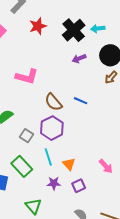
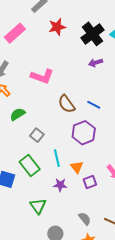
purple hexagon: (52, 128) -> (84, 133), moved
purple square: (79, 186) -> (90, 182), moved

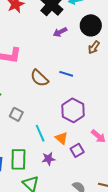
purple hexagon: (84, 133) -> (73, 110), moved
green rectangle: (30, 165) -> (18, 159), moved, turned 50

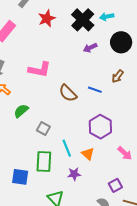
brown arrow: (94, 47) -> (118, 76), moved
purple square: (77, 150) -> (115, 185), moved
green rectangle: (18, 159) -> (44, 162), moved

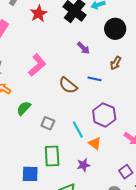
purple arrow: (90, 48) -> (83, 48), moved, turned -104
pink L-shape: (39, 70) -> (37, 65), turned -45
cyan line: (67, 148) -> (78, 129), moved

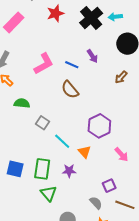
blue line: (94, 79) -> (72, 65), moved
green semicircle: (24, 108) -> (22, 103), turned 42
cyan line: (78, 129) -> (62, 141), moved, turned -30
green rectangle: (52, 156) -> (42, 169), moved

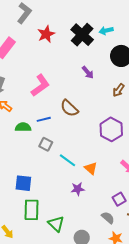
blue line: (72, 65) -> (44, 119), moved, turned -32
purple hexagon: (99, 126) -> (111, 129), moved
blue square: (15, 169) -> (23, 183), moved
green rectangle: (42, 169) -> (32, 210), moved
green triangle: (48, 193) -> (56, 224), moved

